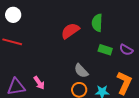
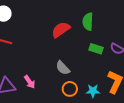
gray semicircle: (81, 71) -> (63, 68), moved

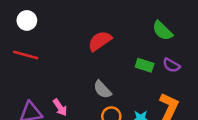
green semicircle: (88, 22) -> (162, 31), moved, turned -48

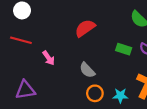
pink arrow: (60, 107) -> (49, 58), moved

